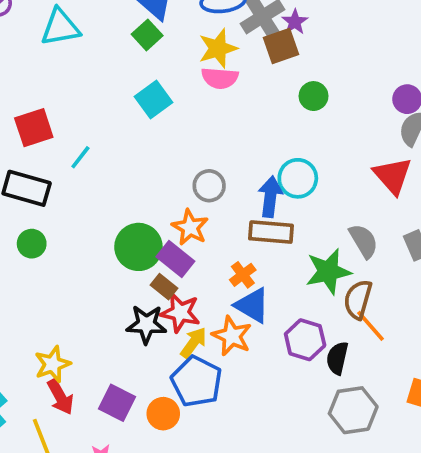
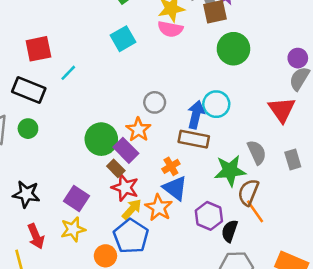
green circle: (314, 96) -> (233, 49), size x1.6
black star: (146, 324) -> (26, 194), moved
yellow star: (52, 364) -> (73, 229), moved
purple square: (117, 403) -> (76, 198), moved

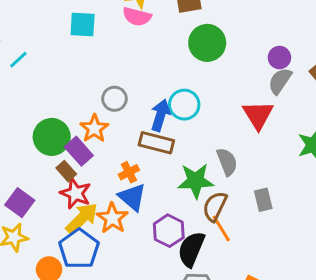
cyan square: (123, 39) -> (83, 25), turned 30
gray rectangle: (293, 160) -> (263, 200), moved
yellow arrow: (132, 209) -> (82, 218), size x1.4
black semicircle: (230, 231) -> (191, 249), size x1.4

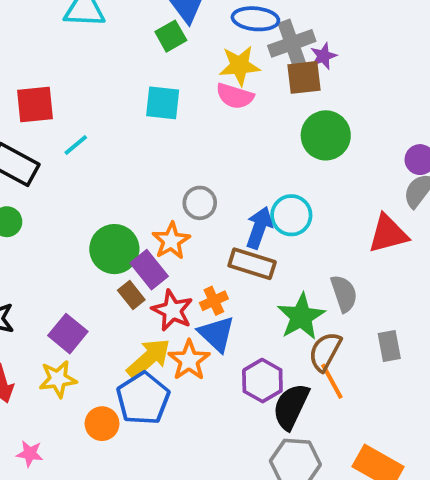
red triangle: (258, 115) -> (388, 234), turned 44
green star: (196, 181) -> (301, 317), turned -30
red star: (76, 193) -> (172, 310), moved

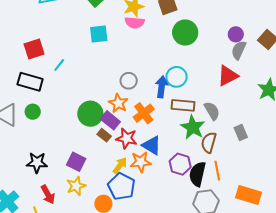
brown rectangle: (252, 264) -> (183, 105), moved
orange cross: (214, 301) -> (144, 113), moved, size x1.5
yellow arrow: (149, 358) -> (120, 165), size x0.7
orange star: (189, 360) -> (141, 162), turned -30
orange line: (332, 381) -> (217, 171), moved, turned 30

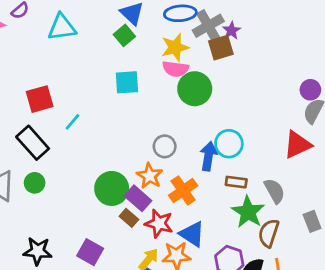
green circle: (185, 33) -> (195, 89), moved
black rectangle: (30, 82) -> (33, 143), turned 30
brown rectangle: (183, 105) -> (236, 182), size x0.7

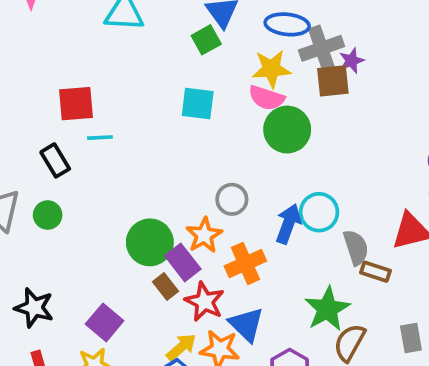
cyan line: (72, 122) -> (100, 138), moved, turned 36
black rectangle: (33, 143) -> (55, 160), size x0.7
brown rectangle: (236, 182) -> (376, 272), moved
gray semicircle: (275, 191) -> (356, 247), moved

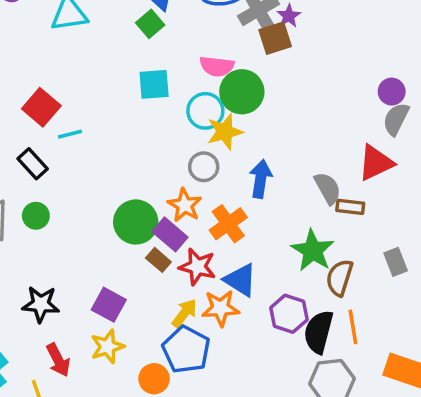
yellow star: (271, 69) -> (225, 132), moved
red square: (76, 104) -> (41, 107), turned -33
cyan circle: (319, 212) -> (205, 111), moved

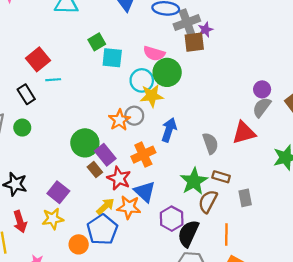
green square: (150, 24) -> (97, 42), moved
orange star: (185, 205) -> (119, 120), moved
brown rectangle: (350, 207) -> (221, 177), moved
orange line: (353, 327) -> (226, 234), moved

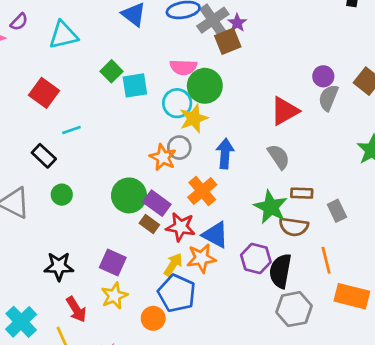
red square: (38, 59) -> (44, 93), moved
green circle: (22, 128) -> (62, 195), moved
red triangle: (244, 133) -> (285, 111), moved
brown semicircle: (208, 201) -> (294, 227), turned -95

